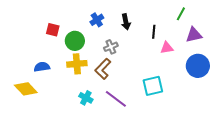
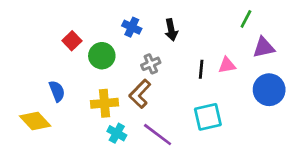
blue cross: (97, 20) -> (132, 27), turned -32
red square: (53, 30) -> (72, 41), turned 32
black line: (154, 32) -> (201, 69), moved
yellow cross: (77, 64) -> (105, 103), moved
blue semicircle: (42, 67) -> (57, 91), turned 77

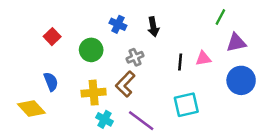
red square: (72, 41) -> (52, 37), moved

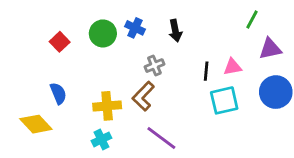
green circle: (91, 50) -> (103, 33), moved
cyan square: (186, 105) -> (224, 100), moved
cyan cross: (105, 119) -> (101, 139), moved, turned 35

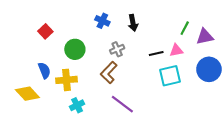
green line: (252, 20) -> (185, 28), moved
green circle: (103, 33) -> (75, 49), moved
black line: (206, 71) -> (156, 54), turned 72
yellow cross: (107, 106) -> (66, 80), moved

